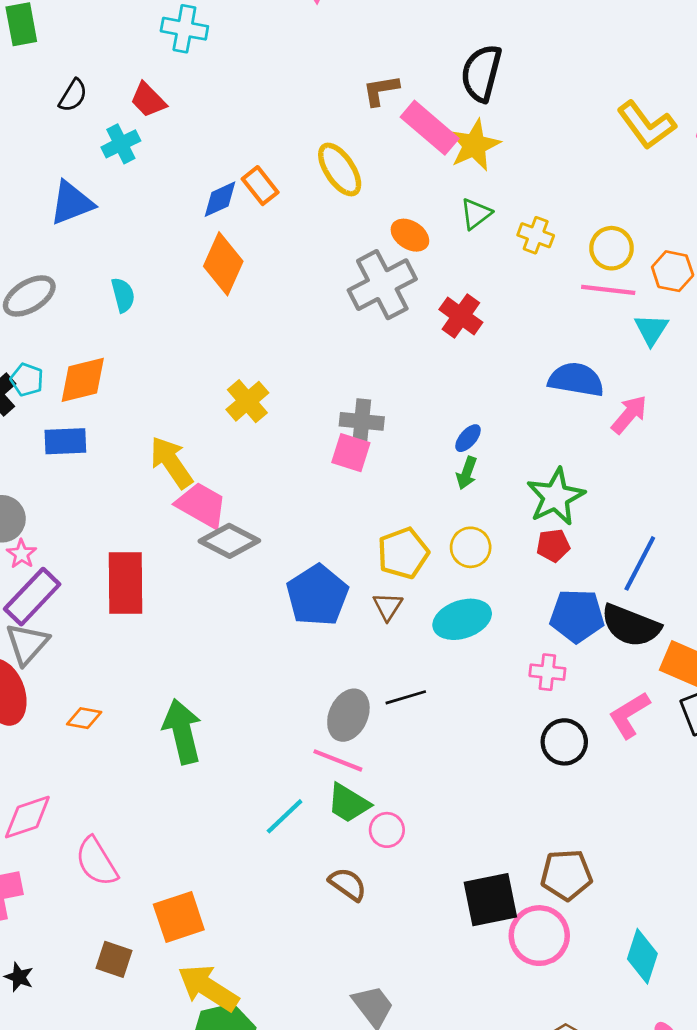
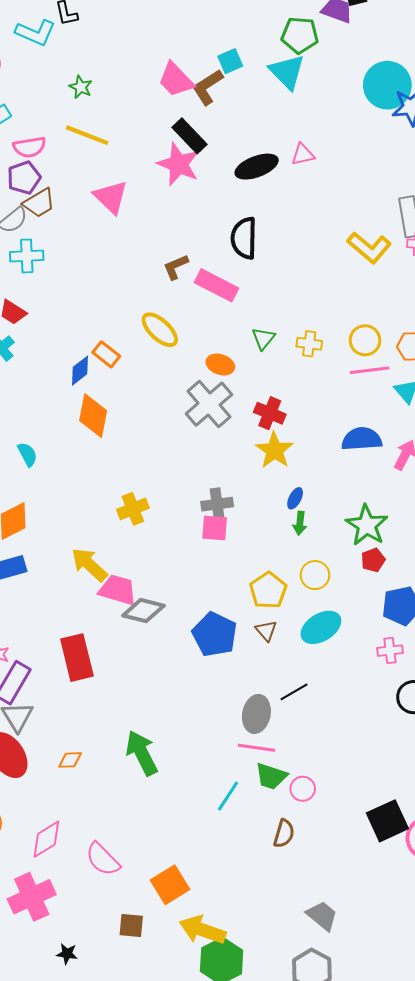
yellow star: (474, 145) -> (274, 450), moved
yellow cross: (247, 401) -> (133, 509), turned 32
brown semicircle: (348, 884) -> (284, 834), turned 84

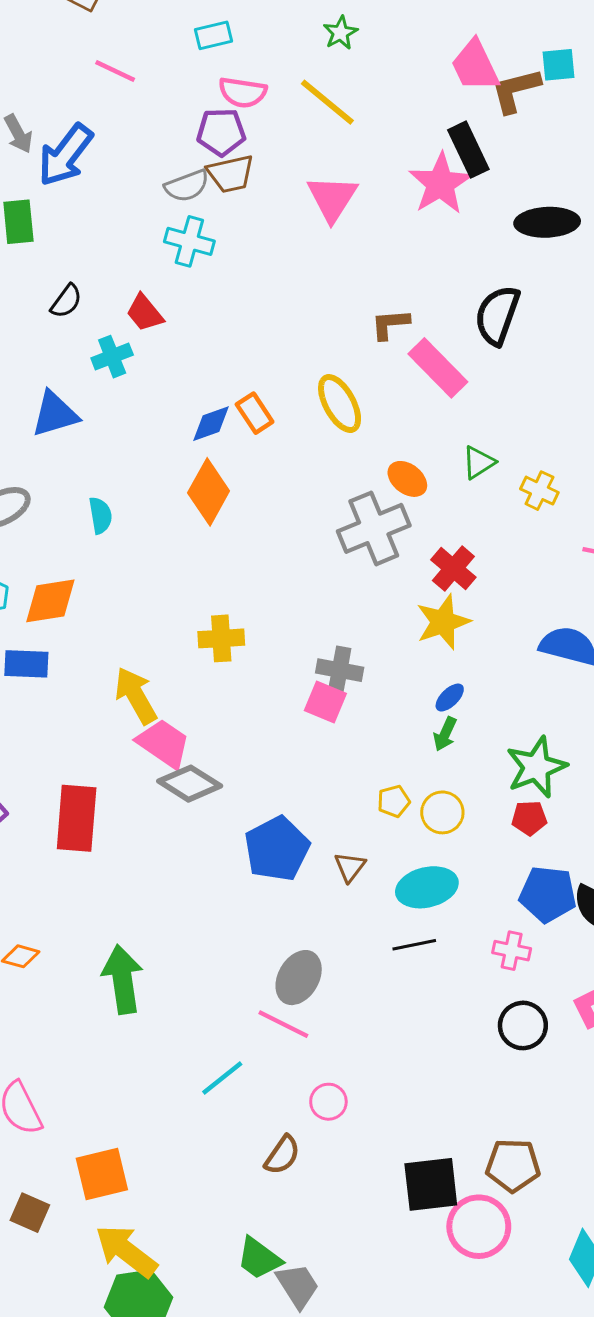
yellow pentagon: (268, 590) -> (394, 801), moved, size x0.6
black line: (294, 692) -> (414, 945), moved
green trapezoid: (271, 776) -> (259, 1258), moved

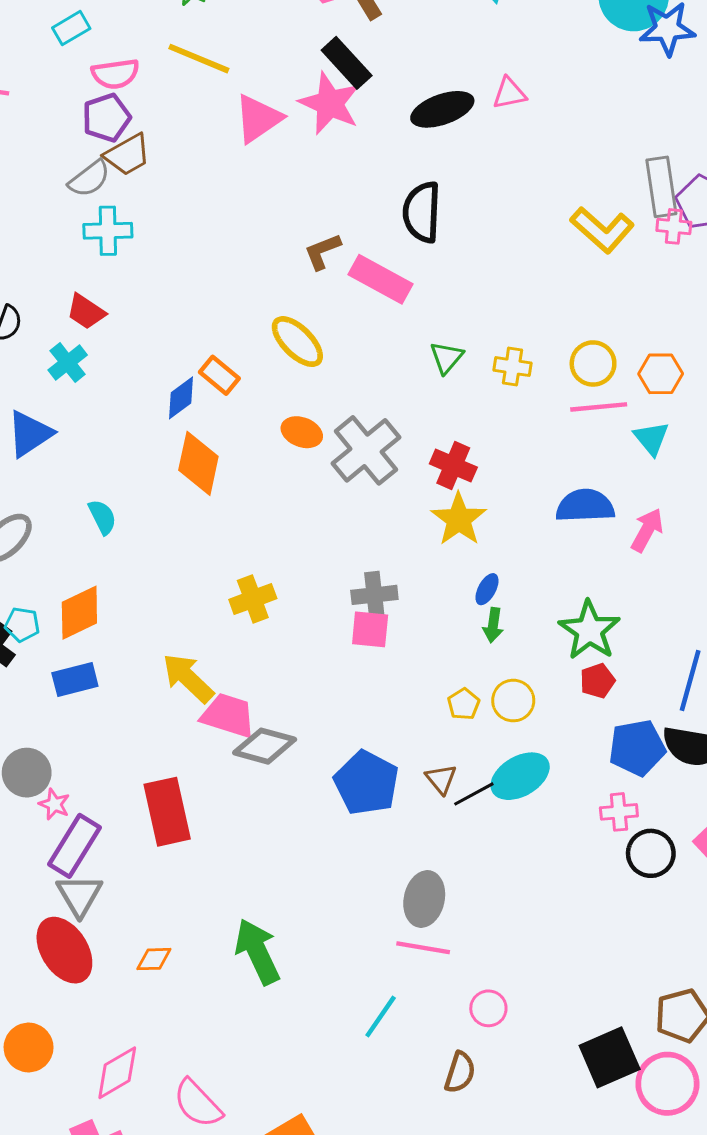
pink triangle: (332, 198) -> (258, 119), moved, turned 40
orange ellipse: (407, 479) -> (302, 432), moved
black line: (414, 945) -> (474, 794), moved
black circle: (523, 1025) -> (651, 853), moved

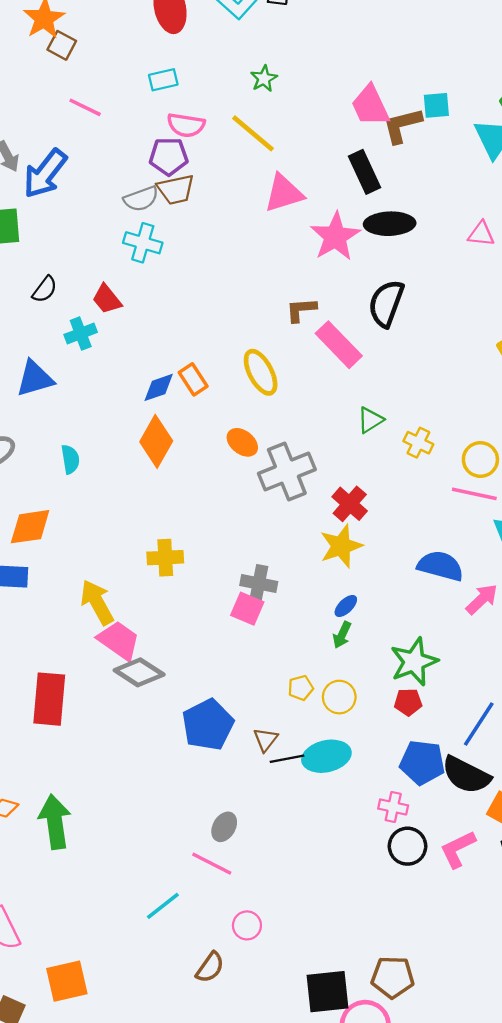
pink star: (330, 103) -> (335, 237), moved
black ellipse: (442, 109) -> (390, 224), moved
gray ellipse: (424, 899) -> (224, 827), size x0.7
green arrow: (257, 952) -> (55, 822), moved

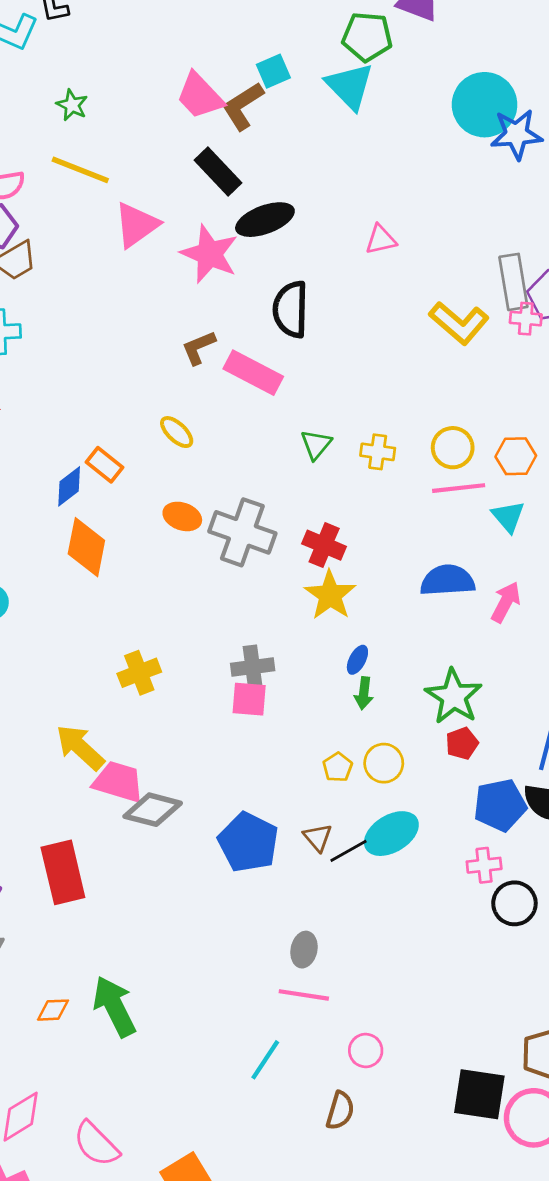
pink triangle: (481, 234) -> (381, 240), moved
yellow ellipse: (261, 372) -> (177, 432), size x0.7
gray cross: (287, 471) -> (242, 532), turned -30
black square: (327, 992) -> (479, 1094), turned 33

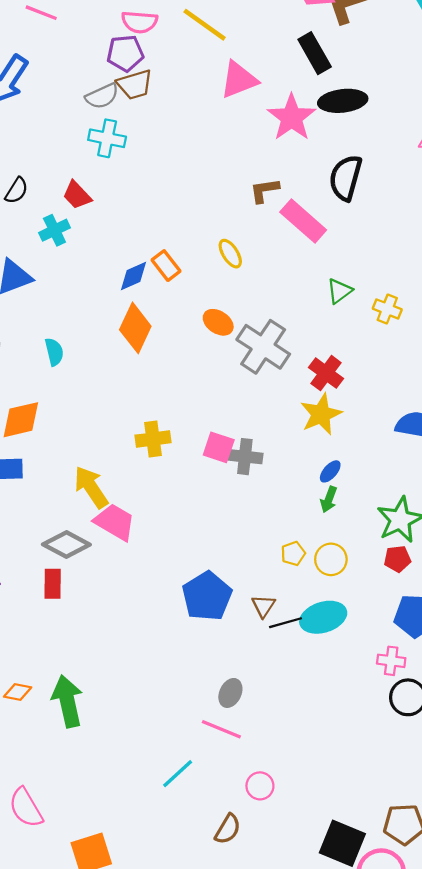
pink square: (249, 699) -> (219, 447), moved
gray diamond: (153, 810) -> (66, 545), moved
red rectangle: (63, 872) -> (53, 584), size x0.6

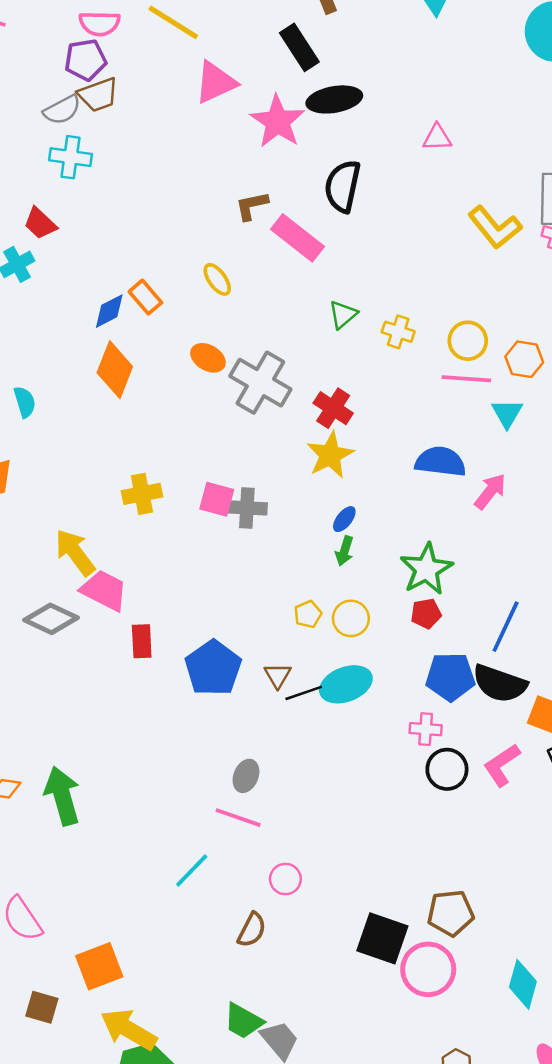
red rectangle: (53, 584) -> (142, 641), moved

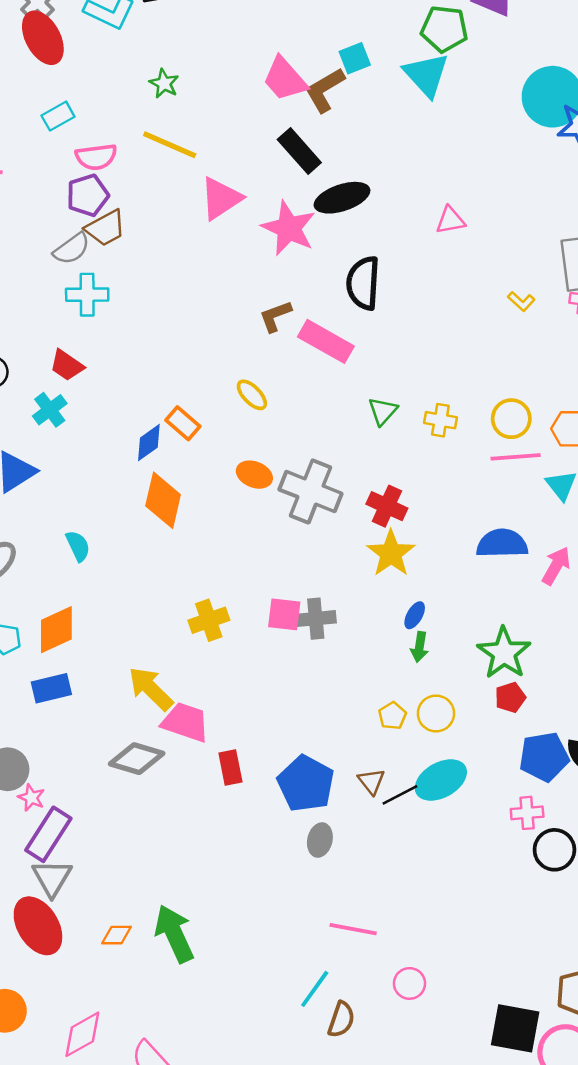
yellow L-shape: (495, 227) -> (521, 301), size x0.5
gray ellipse: (246, 776) -> (320, 840), moved
brown semicircle: (252, 930) -> (341, 1019), moved

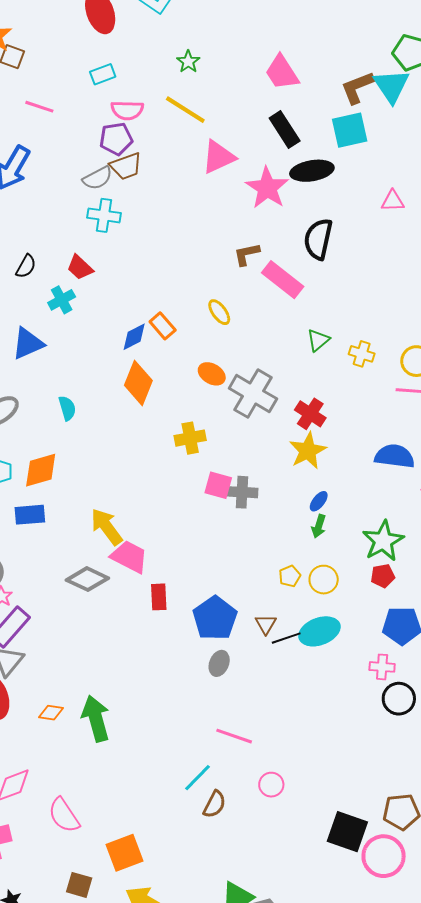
cyan square: (355, 58) -> (350, 130), moved, size x1.5
brown L-shape: (325, 90) -> (357, 87), moved
yellow cross: (209, 620) -> (190, 438), moved

